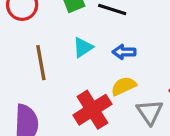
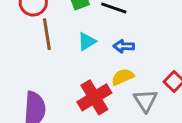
brown line: (41, 63) -> (47, 34), moved

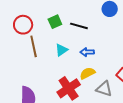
gray triangle: (146, 101) -> (104, 89), turned -36

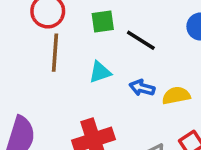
yellow semicircle: (87, 73) -> (176, 96), moved

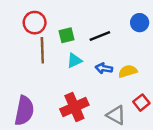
green square: (103, 22) -> (67, 35), moved
black line: (141, 40) -> (100, 36), turned -48

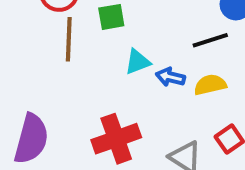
black line: (100, 36) -> (210, 40), moved
cyan triangle: (74, 60) -> (137, 62), moved

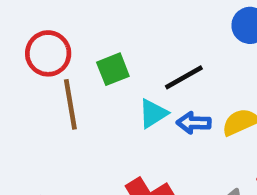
black line: (210, 40) -> (184, 77), moved

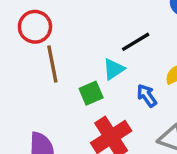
green square: (113, 69) -> (91, 93), moved
blue arrow: (194, 123) -> (147, 96), moved, turned 55

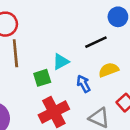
black line: (136, 42) -> (96, 42), moved

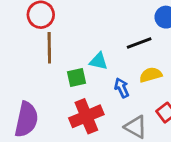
cyan triangle: (61, 62) -> (99, 61), turned 36

